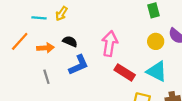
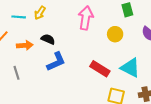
yellow circle: (156, 41) -> (115, 34), moved
pink arrow: (110, 44) -> (86, 18), moved
gray line: (46, 77) -> (17, 73), moved

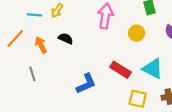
orange arrow: (25, 45) -> (41, 45), turned -112
blue L-shape: (56, 62) -> (86, 84), moved

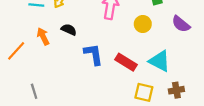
orange line: (15, 39) -> (16, 51), moved
gray line: (32, 74) -> (34, 91), moved
blue L-shape: (86, 84) -> (93, 54), moved, turned -75

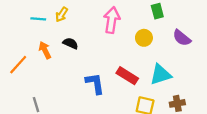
blue L-shape: (93, 54) -> (95, 83), moved
cyan triangle: (160, 61) -> (161, 75), turned -45

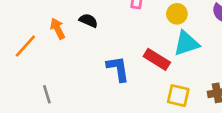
cyan triangle: (161, 75) -> (186, 43), moved

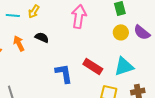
yellow circle: (177, 14) -> (121, 32), moved
cyan triangle: (186, 43) -> (124, 66), moved

